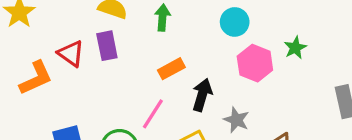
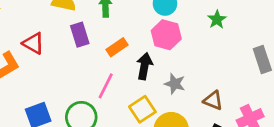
purple rectangle: (107, 46) -> (80, 35), moved
pink hexagon: (255, 63) -> (166, 35), moved

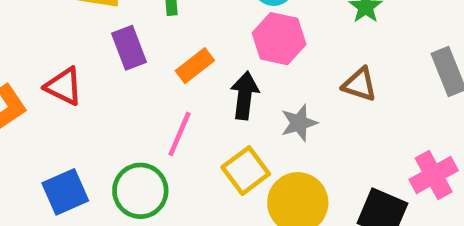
red triangle: (33, 43) -> (64, 86), moved
gray star: (175, 84) -> (299, 123), turned -30
brown triangle: (213, 100) -> (360, 84), moved

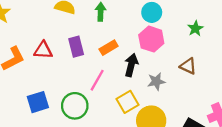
purple rectangle: (129, 48) -> (76, 47), moved
red triangle: (64, 86) -> (43, 50), turned -30

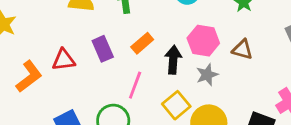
pink hexagon: (151, 39) -> (203, 41), moved

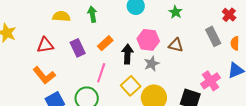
red triangle: (64, 60) -> (45, 45), moved
orange L-shape: (29, 76) -> (44, 75), moved, turned 90

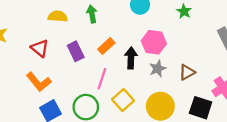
red triangle: (45, 45) -> (40, 48), turned 48
brown triangle: (176, 45) -> (187, 72), moved, turned -42
yellow square: (131, 86) -> (123, 100), moved

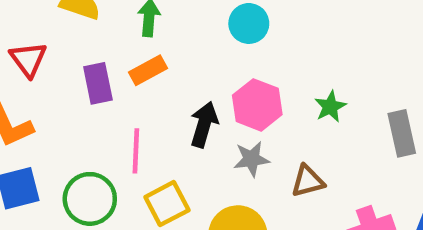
green star: (184, 11) -> (330, 107), moved
orange rectangle: (106, 46) -> (148, 70), moved
pink line: (102, 79) -> (136, 151), turned -30

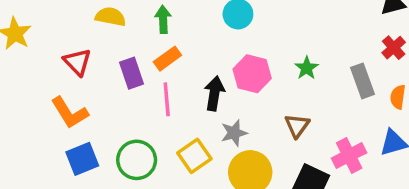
pink line: (136, 151) -> (167, 99), moved
gray star: (251, 159) -> (234, 133), moved
brown triangle: (308, 181) -> (297, 126), turned -32

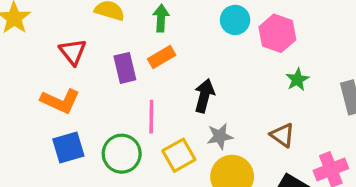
pink hexagon: (252, 74) -> (277, 33), moved
pink line: (167, 99) -> (151, 117), moved
orange L-shape: (70, 113) -> (60, 101), turned -39
brown triangle: (297, 126) -> (282, 135), turned -36

